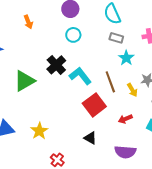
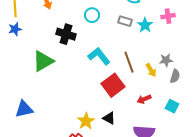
gray rectangle: (116, 38) -> (125, 21), moved
cyan star: (126, 58) -> (145, 25), moved
black cross: (56, 65) -> (66, 34), moved, turned -30
yellow star: (39, 131) -> (86, 121), moved

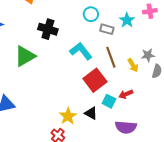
cyan circle: (92, 15) -> (91, 14), moved
gray rectangle: (125, 21) -> (107, 29), moved
cyan square: (172, 106) -> (109, 101), moved

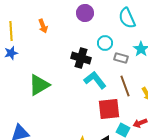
black cross: (48, 29) -> (81, 58), moved
red square: (95, 80) -> (109, 109), turned 30

